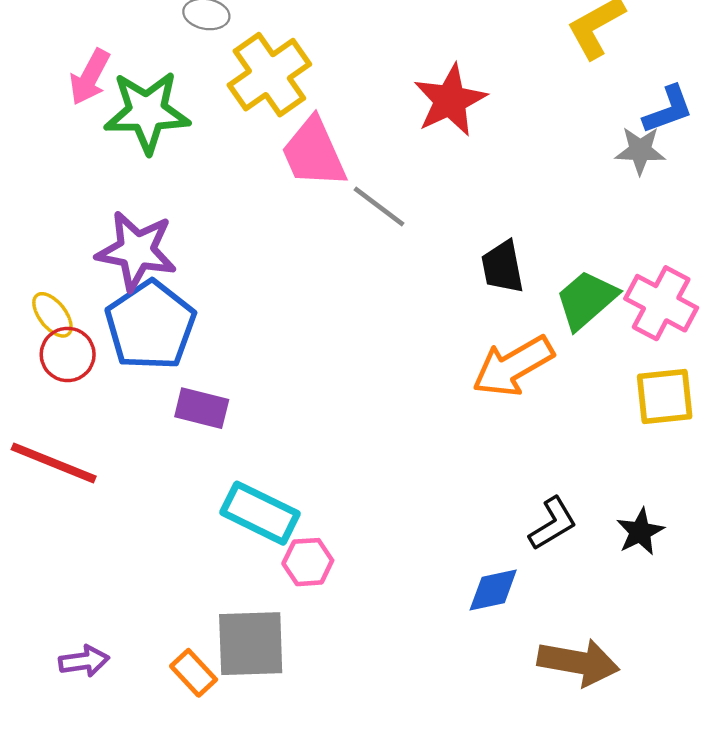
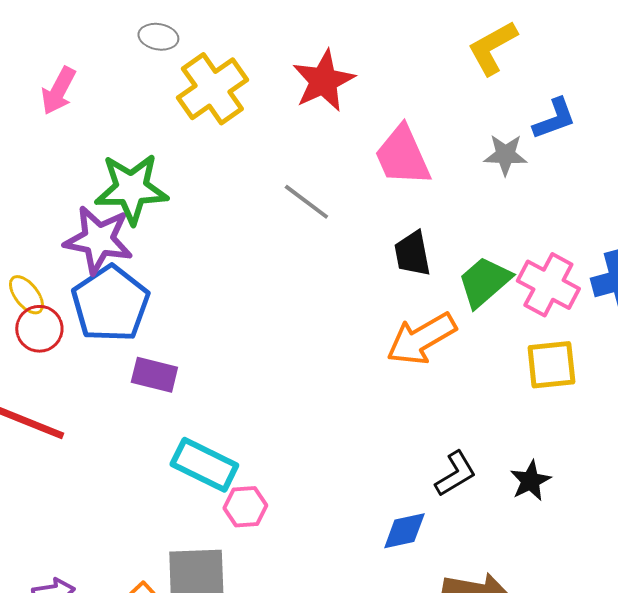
red star: (450, 100) -> (323, 81), moved
green star: (147, 112) -> (131, 189), moved
gray star: (640, 150) -> (505, 155), moved
pink trapezoid: (314, 153) -> (402, 156), moved

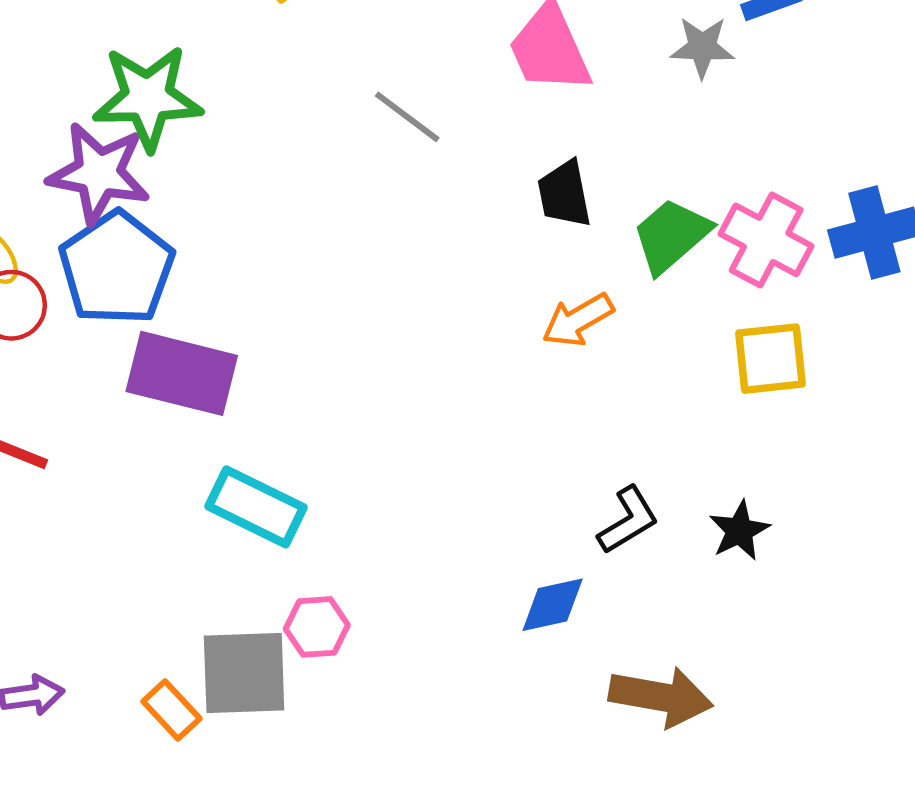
orange arrow: (421, 339) -> (578, 320), size x0.7
purple rectangle: (154, 375) -> (182, 373), size x1.6
pink hexagon: (245, 507) -> (317, 627), moved

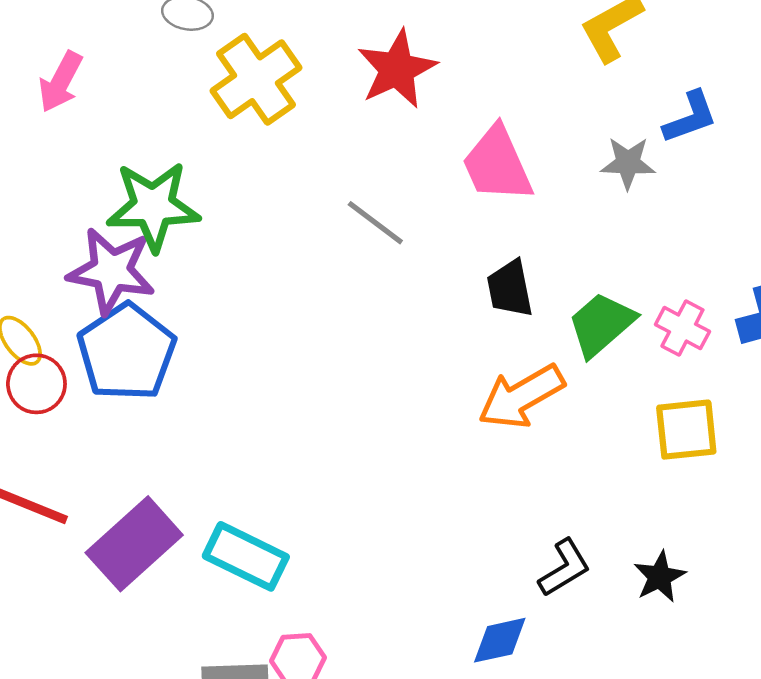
pink cross: (766, 240) -> (682, 328), size x0.7
orange arrow: (578, 320) -> (521, 397), size x1.4
purple rectangle: (182, 373) -> (134, 544), moved, turned -56

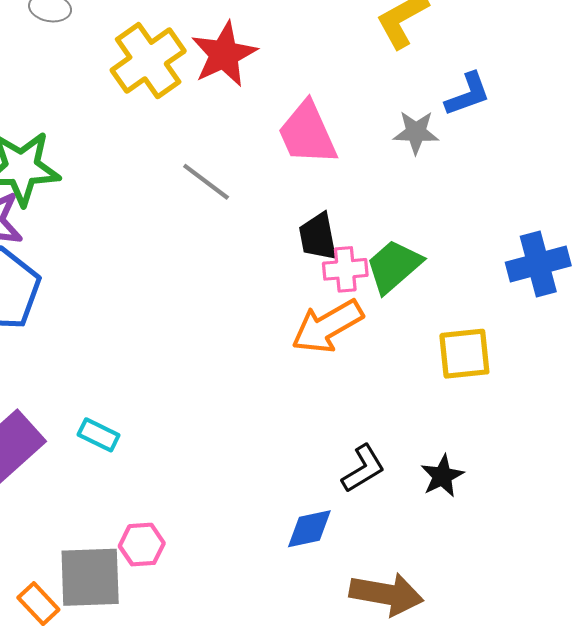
yellow cross: (256, 79) -> (148, 61), moved
pink cross: (682, 328) -> (345, 269), moved, turned -33
cyan rectangle: (246, 556) -> (99, 435), moved, size x0.6

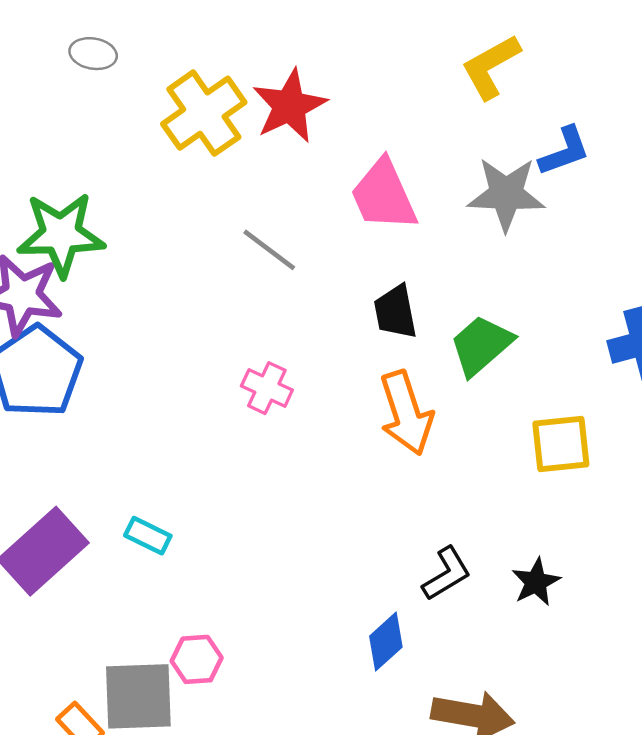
gray star: (416, 132) -> (506, 194), size x1.5
pink cross: (345, 269) -> (267, 388), moved, turned 30
orange arrow: (327, 326) -> (406, 413), turned -78
blue diamond: (309, 529) -> (386, 642), turned -30

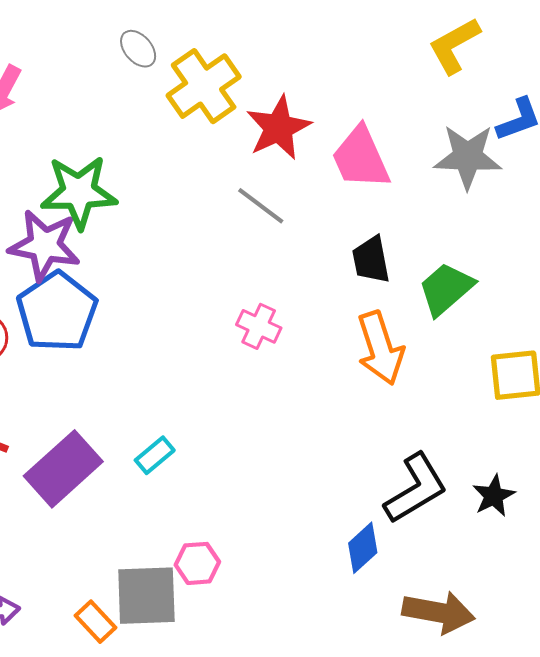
gray ellipse: (93, 54) -> (138, 49), moved, turned 39
red star: (290, 106) -> (278, 128), moved
cyan rectangle: (148, 536) -> (155, 455), turned -66
black L-shape: (447, 574) -> (416, 489), size x1.5

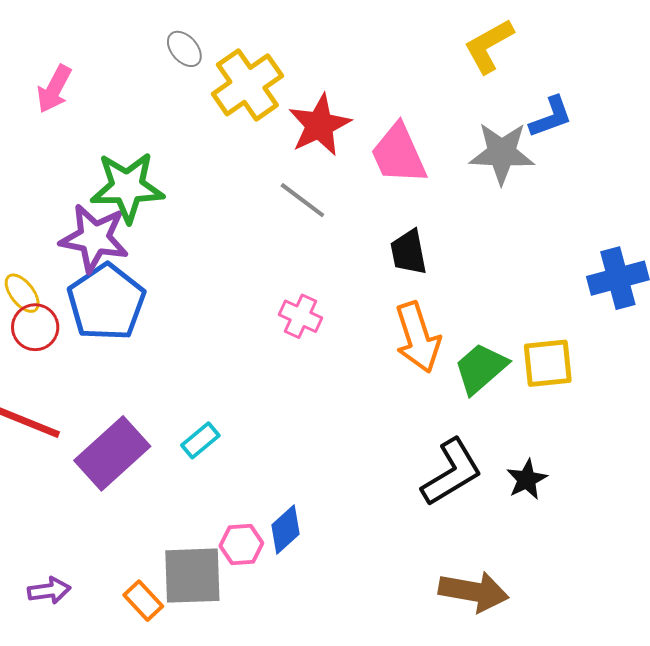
green trapezoid: (446, 289) -> (481, 368), moved
blue diamond: (363, 548) -> (285, 529), moved

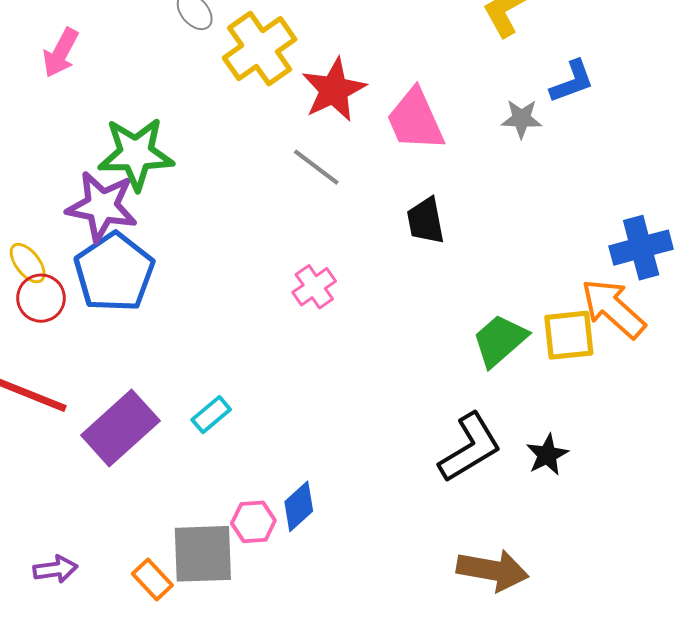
gray star: (502, 153) -> (521, 119), size x0.6
pink cross: (300, 316) -> (314, 287), turned 30
orange arrow: (418, 337) -> (613, 308), moved, turned 150

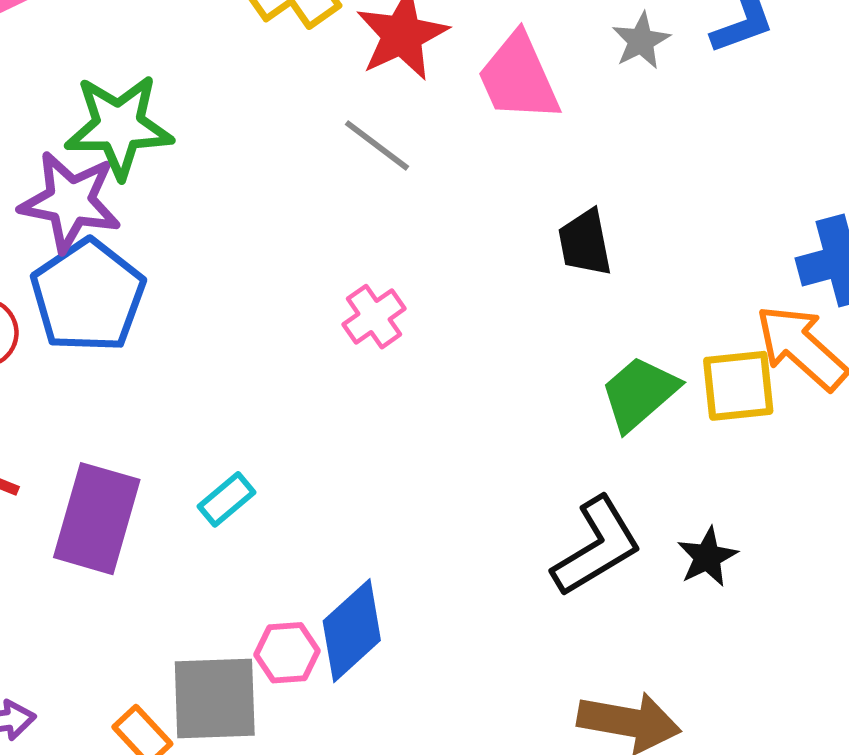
gray star: (521, 119) -> (641, 41), moved, turned -30
black trapezoid: (426, 221) -> (585, 243), moved
purple rectangle: (120, 428) -> (97, 519), turned -32
blue diamond: (299, 506) -> (352, 631), size x1.4

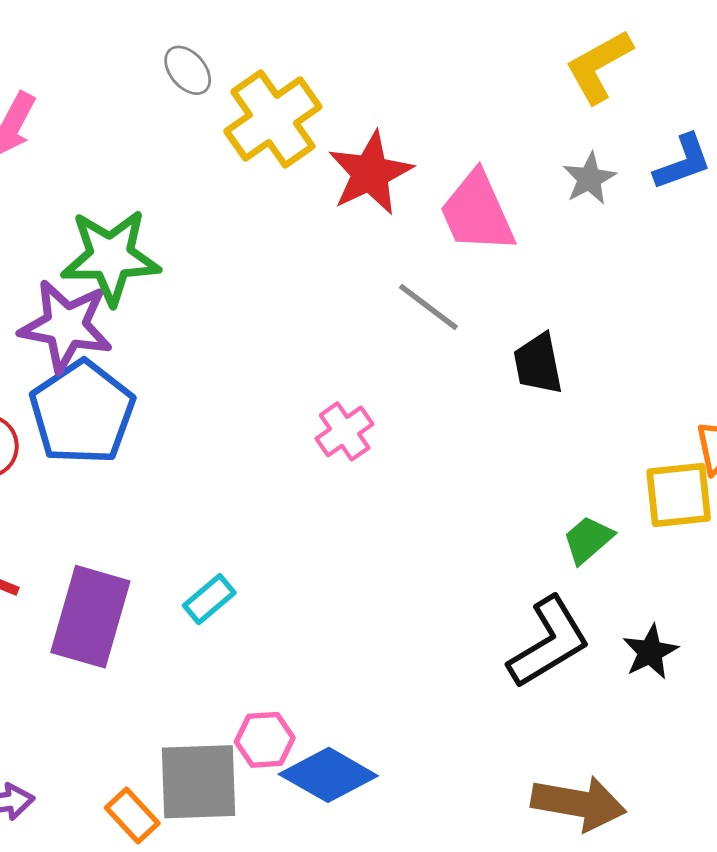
gray line: (377, 145) -> (428, 307), moved
green trapezoid: (639, 393) -> (588, 540), moved, size x0.7
blue diamond: (352, 631) -> (328, 775), moved, turned 72

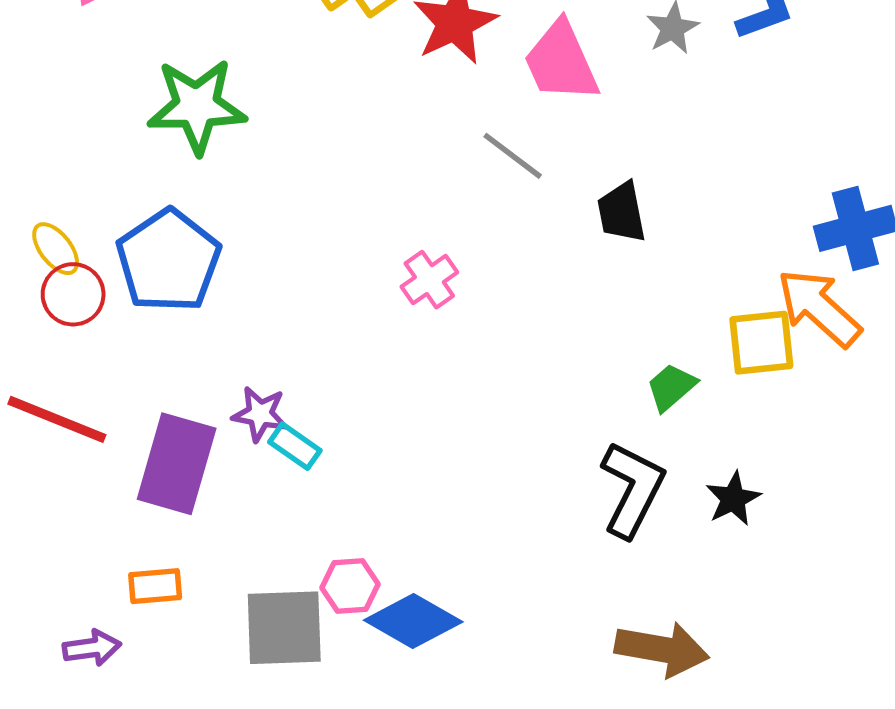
purple star: (66, 326) -> (260, 414), moved, size x0.6
cyan rectangle: (209, 599) -> (295, 446), turned 75
black L-shape: (549, 642) -> (632, 489), turned -32
orange rectangle: (132, 816) -> (155, 586), moved, turned -52

